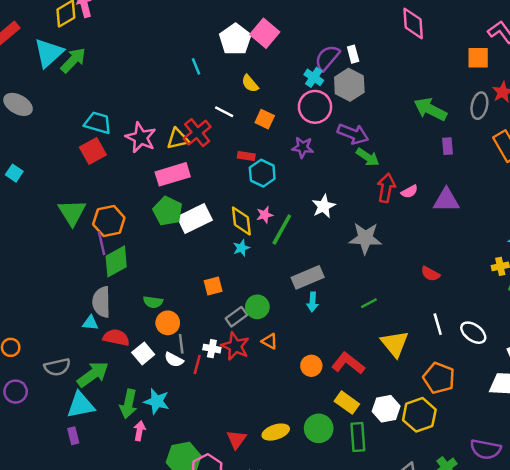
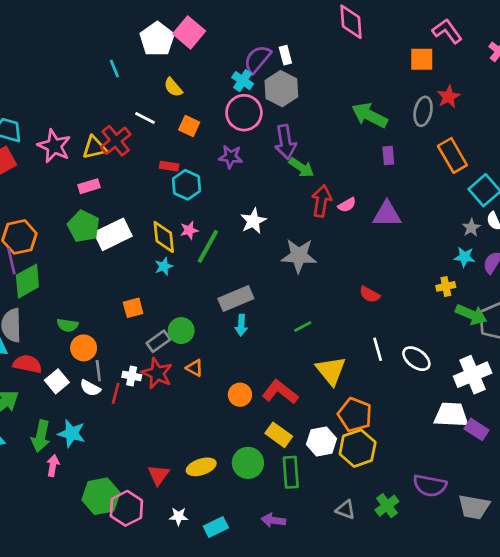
purple arrow: (353, 134) -> (285, 142), turned 60
pink rectangle: (173, 174) -> (89, 186), size x0.6
orange pentagon: (439, 378) -> (355, 415), moved

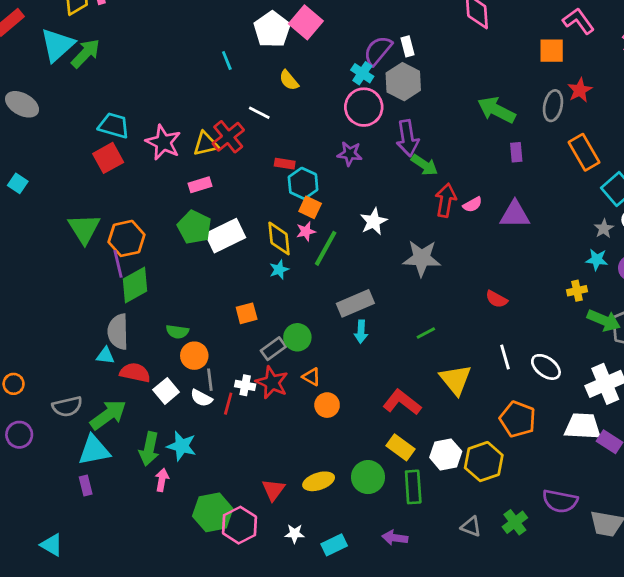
orange square: (189, 126) -> (310, 207), moved
orange circle: (240, 395) -> (327, 405), moved
orange pentagon: (355, 415) -> (518, 419), moved

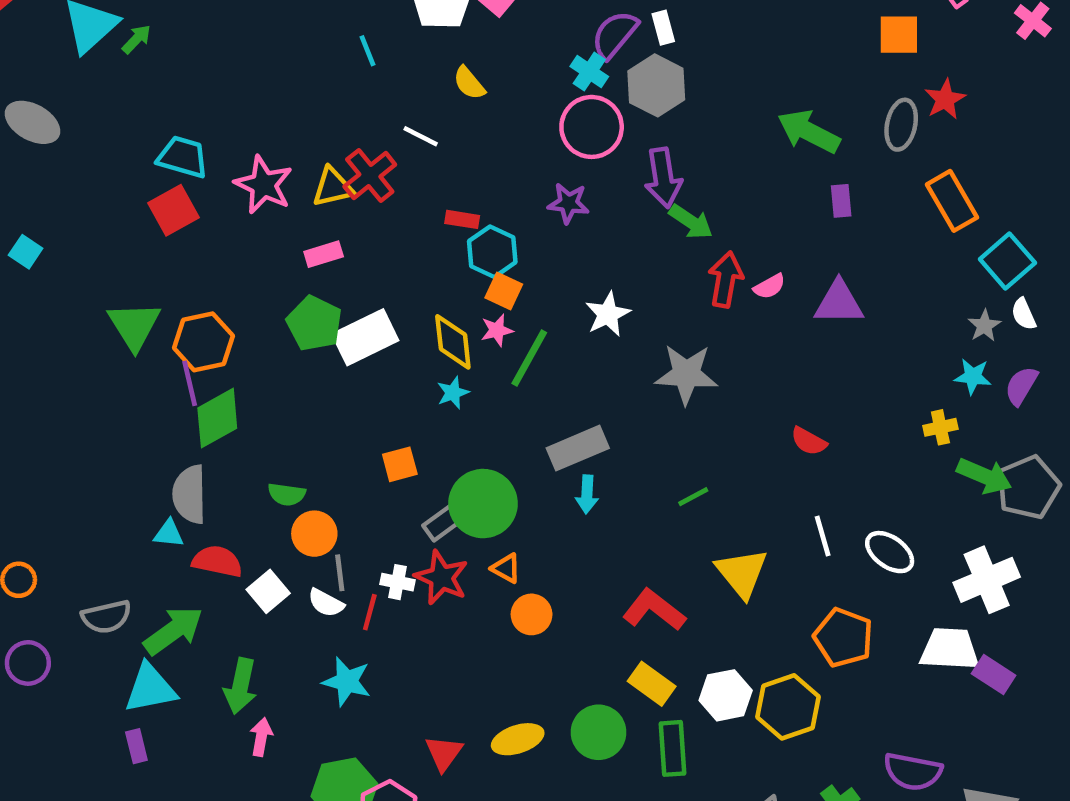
green arrow: (86, 53) -> (136, 39), size x0.6
green circle: (297, 337) -> (483, 504), size x1.5
cyan star: (182, 446) -> (347, 681), moved

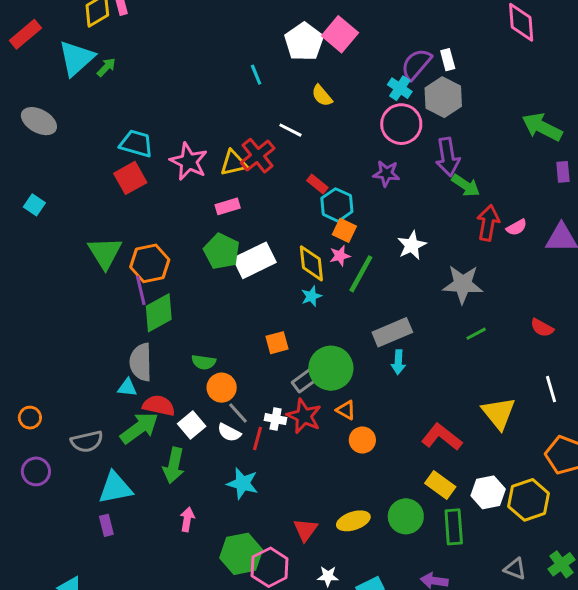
red rectangle: (462, 219) -> (317, 184), turned 30
green line: (693, 497) -> (476, 334), moved
gray line: (340, 573) -> (238, 413), turned -35
green arrow: (173, 631) -> (139, 428), moved
green arrow: (240, 686) -> (174, 465), moved

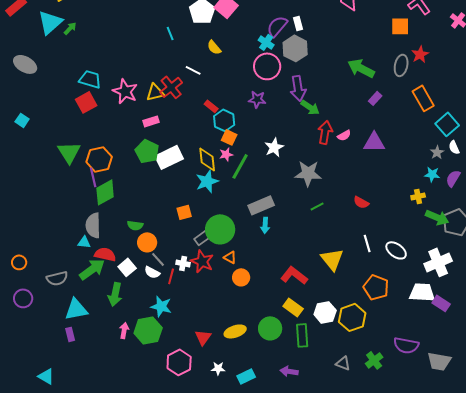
purple rectangle: (563, 172) -> (375, 98), turned 48
cyan star: (311, 296) -> (207, 181), size x1.6
green hexagon: (241, 554) -> (148, 330), moved

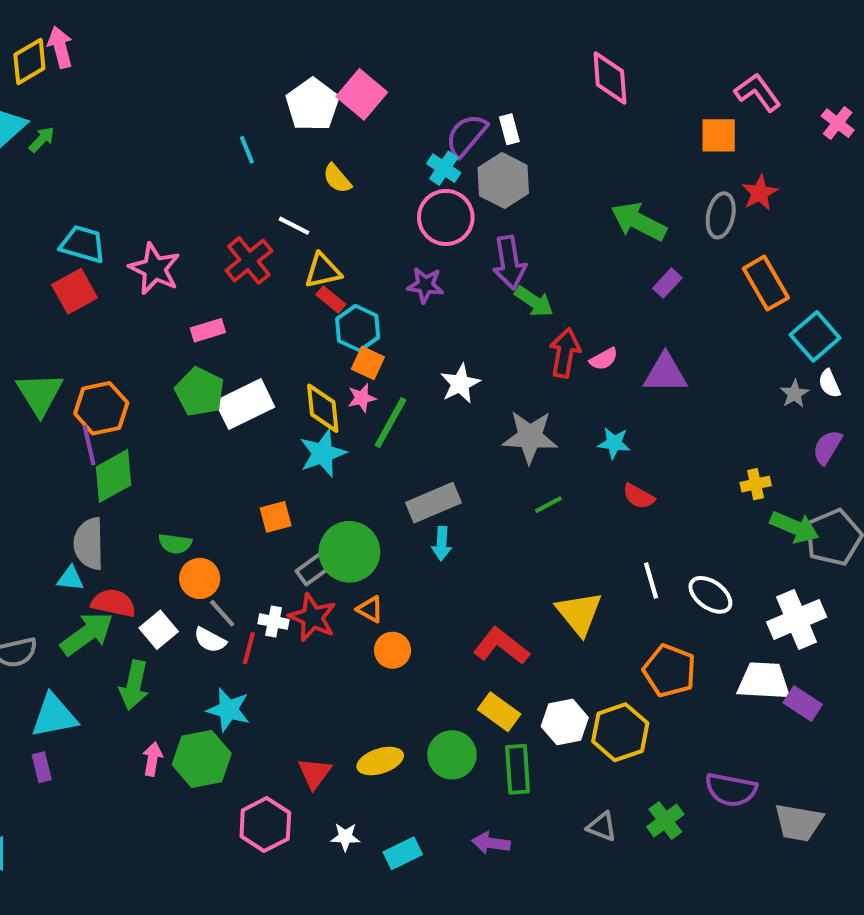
yellow triangle: (155, 92) -> (323, 271), moved
cyan star: (432, 174) -> (614, 443), moved

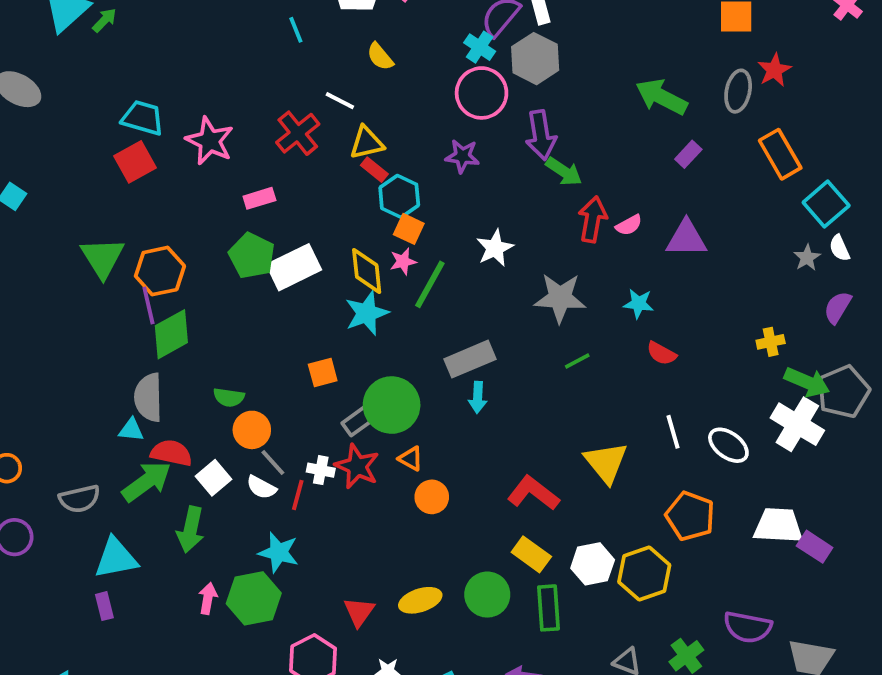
white cross: (797, 619) -> (797, 424), moved, turned -36

